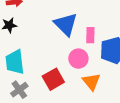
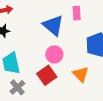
pink rectangle: (90, 35) -> (77, 13), moved
pink circle: (78, 59) -> (54, 54), moved

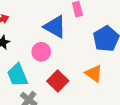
pink circle: (54, 54) -> (41, 52), moved

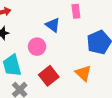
blue triangle: (55, 27) -> (53, 25), size x0.7

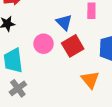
red square: (49, 76) -> (73, 46), moved

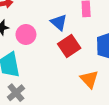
pink circle: (43, 44) -> (26, 34), moved

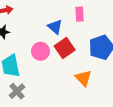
pink circle: (26, 34) -> (40, 51), moved

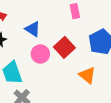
blue triangle: (55, 27) -> (33, 29), moved

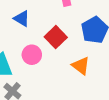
pink circle: (40, 54) -> (32, 55), moved

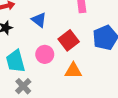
orange triangle: (81, 66) -> (73, 71), moved, turned -42

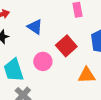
orange triangle: (73, 71) -> (87, 75), moved

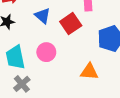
red square: (66, 46) -> (71, 24), moved

